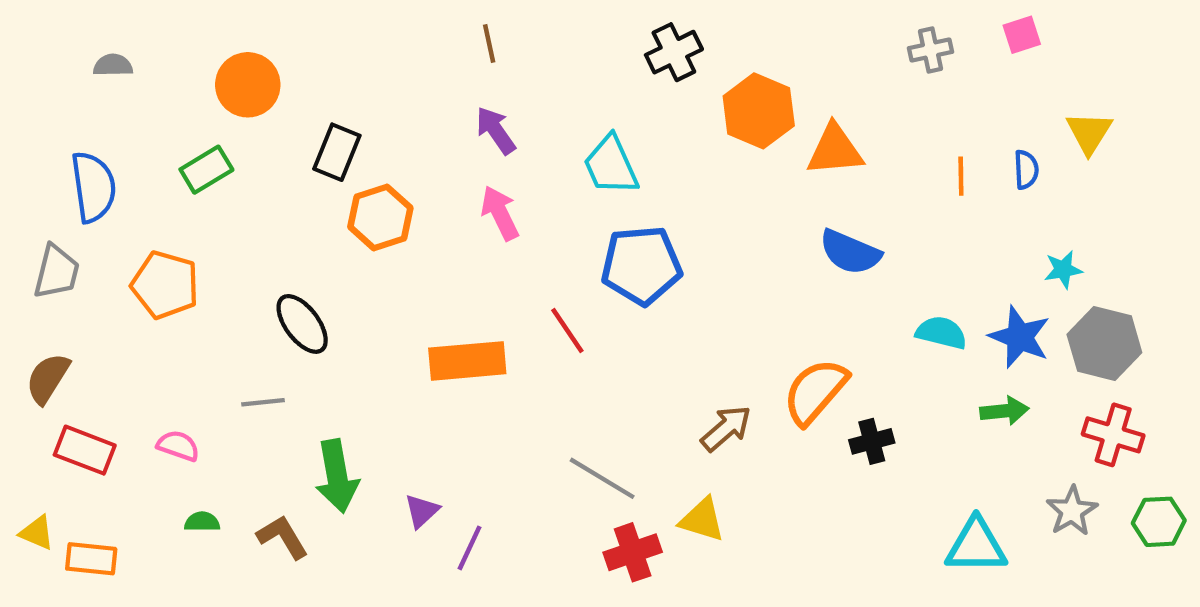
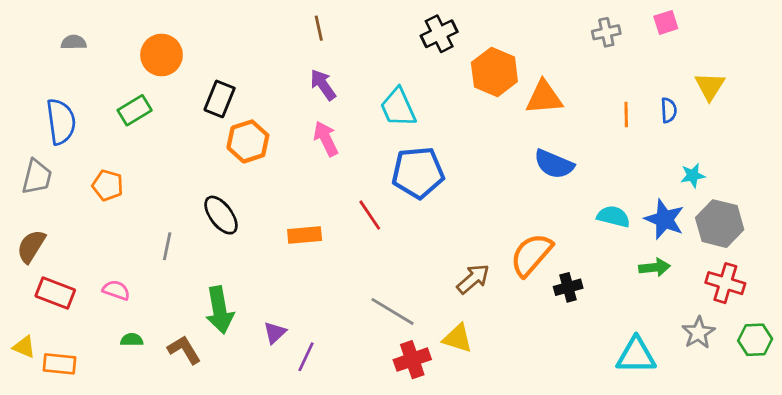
orange pentagon: (165, 285) -> (108, 185), size x0.7
black ellipse: (302, 324) -> (221, 215), moved
orange rectangle: (467, 361) -> (305, 235), size x0.7
gray line: (263, 402) -> (167, 246), moved, turned -72

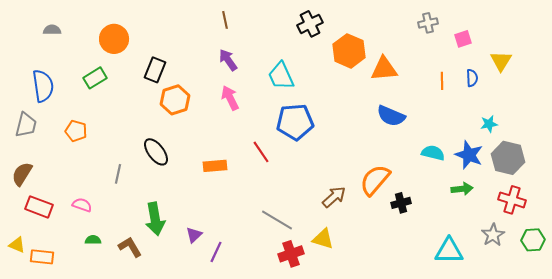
pink square: (666, 22) -> (463, 39), moved

